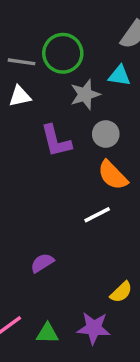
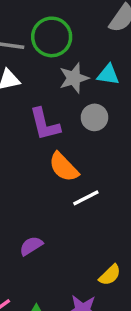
cyan triangle: (119, 76) -> (108, 75), moved
orange semicircle: (113, 175) -> (64, 167), moved

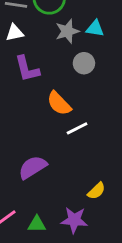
purple L-shape: (45, 124) -> (27, 69), moved
purple semicircle: (31, 246) -> (33, 167), size x1.5

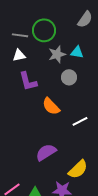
white line: (77, 128) -> (80, 121), moved
purple semicircle: (33, 167) -> (46, 152), moved
yellow semicircle: (96, 191) -> (78, 169), size x1.5

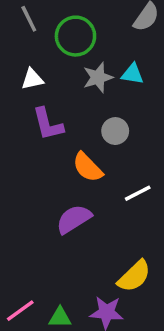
gray line: (20, 35) -> (29, 19), moved, turned 56
gray circle: (69, 77) -> (115, 131), moved
purple semicircle: (46, 152) -> (74, 219), moved

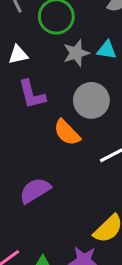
gray circle: (115, 131) -> (91, 100), size x1.5
purple semicircle: (74, 219) -> (35, 190), moved

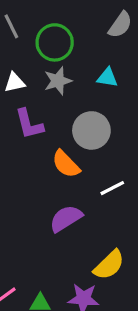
gray star: (76, 53) -> (58, 81), moved
purple semicircle: (35, 190) -> (66, 219), moved

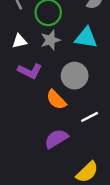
cyan triangle: (107, 78) -> (86, 38), size x1.5
purple L-shape: (29, 124) -> (30, 71), turned -50

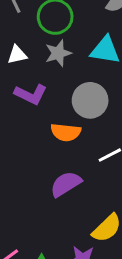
orange semicircle: (56, 100) -> (66, 132), turned -40

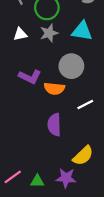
purple L-shape: (31, 94) -> (30, 77), moved
purple semicircle: (66, 184) -> (54, 125), turned -60

